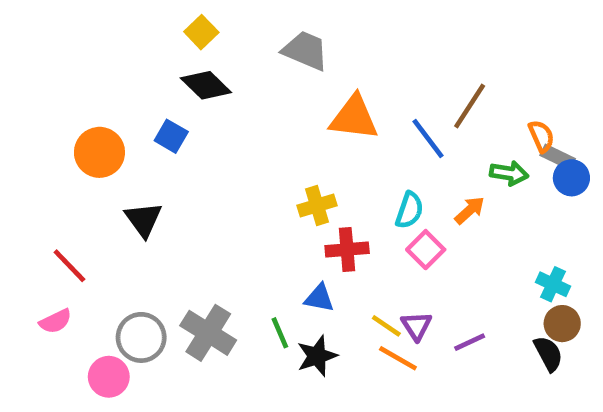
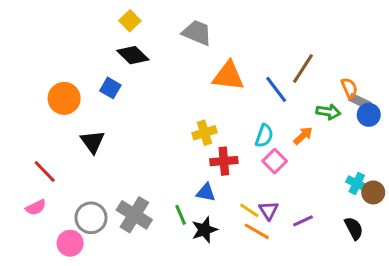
brown circle: (562, 324) -> (373, 192), moved

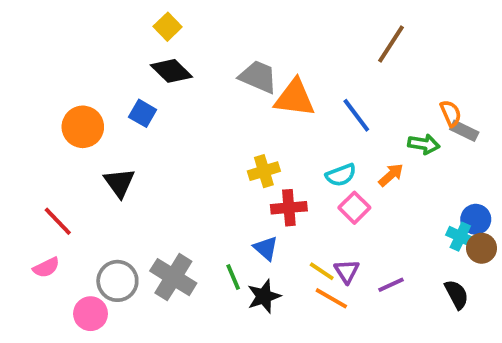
gray trapezoid: (197, 33) -> (258, 77), moved
brown line: (303, 69) -> (391, 44), moved
blue circle: (369, 115) -> (476, 219), moved
cyan semicircle: (264, 136) -> (341, 175), turned 50
blue triangle: (206, 192) -> (266, 248), turned 30

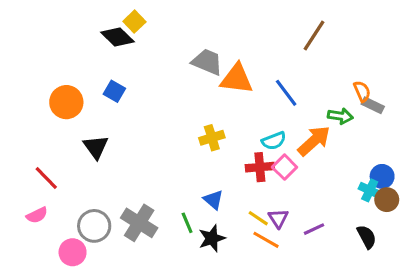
black diamond: (171, 71) -> (117, 37), moved
orange arrow: (391, 175) -> (314, 141), size x1.6
red cross: (289, 208) -> (260, 167), moved

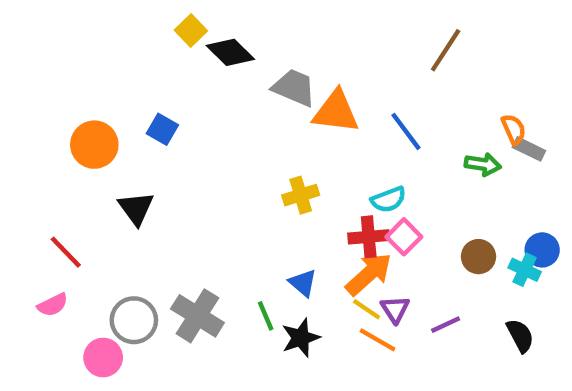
black diamond: (117, 37) -> (230, 52), moved
orange arrow: (314, 141) -> (369, 274), moved
brown circle: (387, 200) -> (478, 257), moved

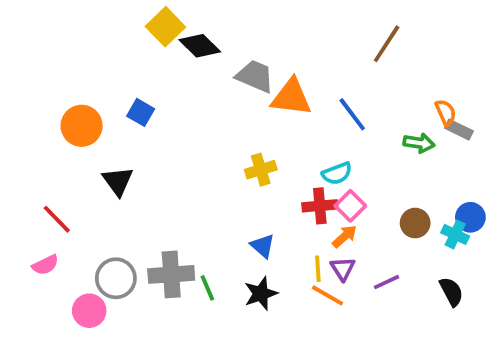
yellow square: (191, 30) -> (165, 27), size x1.4
orange arrow: (369, 274) -> (345, 236), moved, size x0.6
yellow line: (367, 309) -> (318, 269), turned 52
gray cross: (197, 316) -> (171, 274), turned -36
green line: (266, 316) -> (207, 288), moved

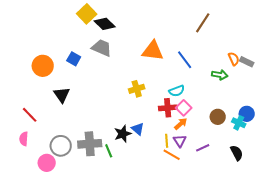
gray trapezoid: (255, 76) -> (102, 48), moved
gray rectangle: (459, 130) -> (247, 62), moved
pink semicircle: (45, 265) -> (24, 139), turned 120
black star: (261, 294) -> (123, 134), moved

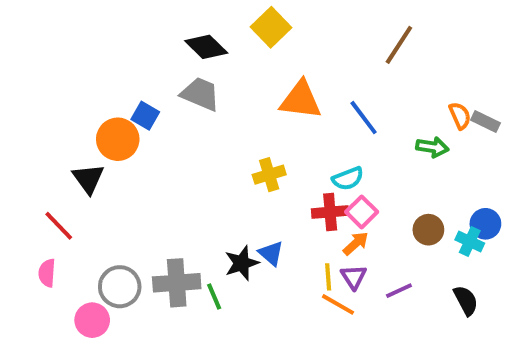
yellow square: (87, 14) -> (271, 27), moved
orange circle: (43, 66) -> (118, 139), moved
black triangle: (62, 95) -> (88, 179), moved

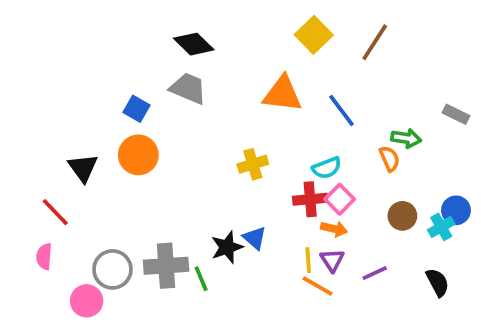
yellow square: (271, 27) -> (314, 35), moved
orange semicircle: (460, 116) -> (389, 159), moved
orange circle: (118, 139) -> (138, 155), moved
cyan cross: (470, 241) -> (441, 227), turned 35
orange arrow: (356, 243) -> (334, 229), turned 55

